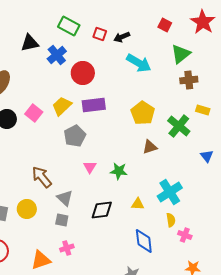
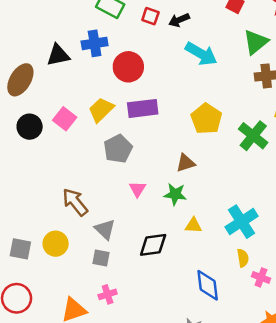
black triangle: (30, 43) -> (58, 55), moved
blue cross: (57, 55) -> (95, 43), turned 30
brown triangle: (150, 147) -> (186, 163), moved
yellow triangle: (138, 204) -> (193, 225), moved

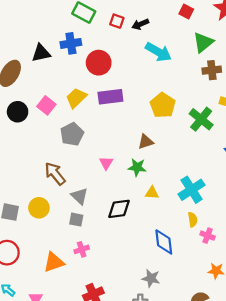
gray pentagon: (118, 149) -> (72, 134), moved

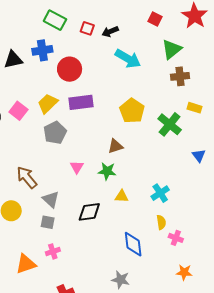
gray pentagon: (72, 134) -> (55, 133), moved
cyan cross: (192, 190) -> (160, 193), size x0.7

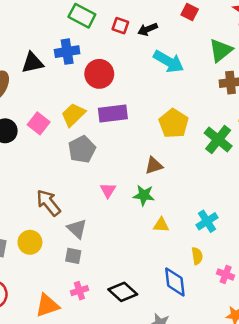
red square: (155, 19) -> (190, 12), moved
black diamond: (89, 212) -> (123, 292), moved, turned 50
yellow semicircle: (161, 222) -> (197, 256), moved

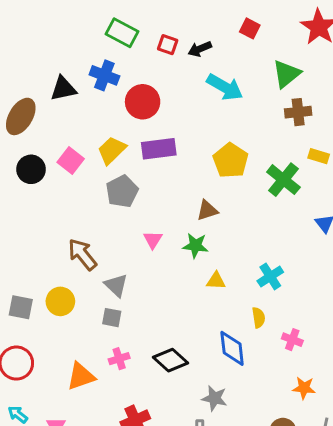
blue cross: (67, 52) -> (104, 75), turned 30

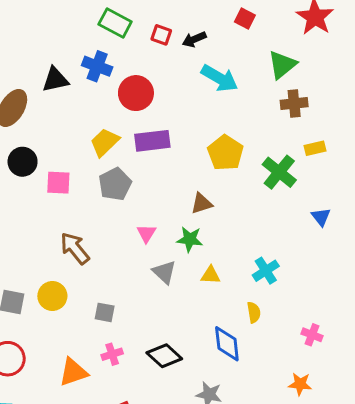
yellow rectangle: (319, 156) -> (315, 148), turned -30
pink square: (71, 161) -> (58, 183), moved, turned -35
gray triangle: (116, 285) -> (164, 272), moved
pink cross: (292, 340) -> (312, 335), moved

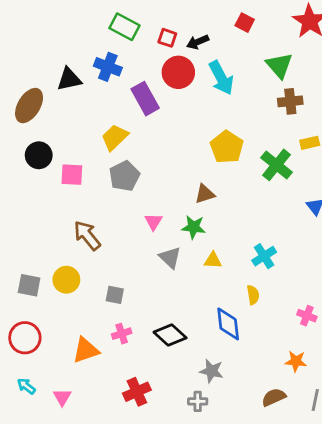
green triangle: (282, 65) -> (279, 65), turned -32
cyan arrow: (220, 78) -> (221, 78), turned 32
red circle: (136, 93) -> (178, 72), moved
purple rectangle: (152, 141) -> (145, 99), moved, turned 68

